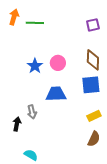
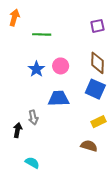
green line: (35, 23) -> (42, 34), moved
blue square: (91, 85) -> (95, 89), turned 30
brown semicircle: (94, 139) -> (89, 146), moved, turned -98

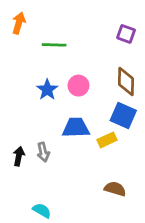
purple square: (97, 26) -> (126, 34), turned 32
yellow rectangle: (98, 122) -> (107, 140), moved
black arrow: (18, 130) -> (19, 156), moved

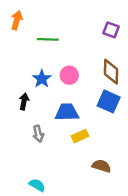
yellow rectangle: (107, 140) -> (80, 136), moved
black arrow: (19, 156) -> (24, 101), moved

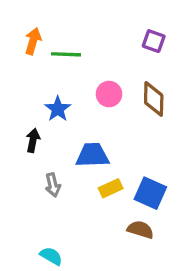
orange arrow: (17, 20) -> (33, 41), moved
pink circle: (69, 75) -> (109, 94), moved
blue square: (109, 101) -> (150, 193), moved

